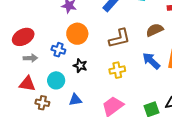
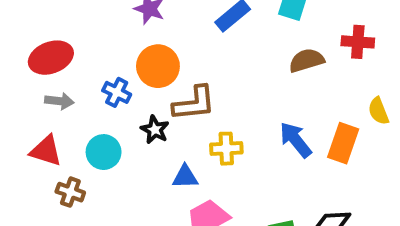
brown semicircle: (155, 30) -> (307, 60), moved
brown L-shape: (119, 38) -> (194, 103), moved
blue triangle: (75, 100) -> (185, 177), moved

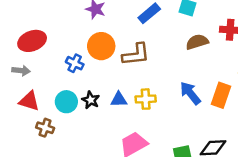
gray arrow: (59, 101) -> (21, 71), moved
brown L-shape: (194, 103) -> (136, 54), moved
black star: (155, 130) -> (91, 100), moved
blue triangle: (185, 177) -> (119, 100), moved

